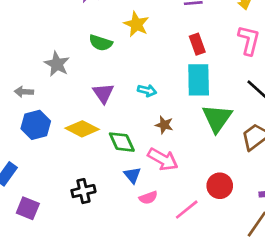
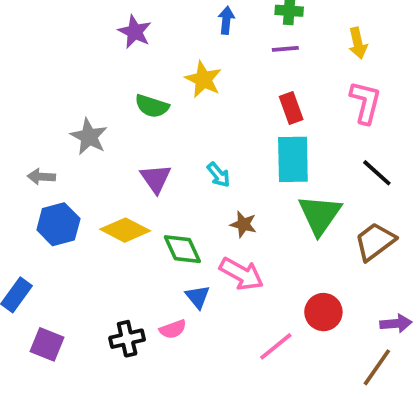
cyan arrow: (147, 90) -> (219, 175), turned 36
black cross: (83, 191) -> (127, 339), moved
pink semicircle: (148, 198) -> (173, 329), moved

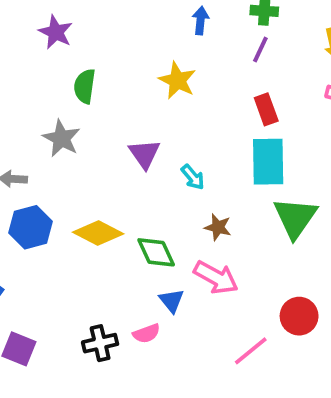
purple star: (135, 32) -> (56, 32), moved
purple line: (285, 49) -> (260, 50), turned -60
green semicircle: (152, 106) -> (85, 86), moved, turned 80
purple triangle: (156, 179) -> (145, 154), moved

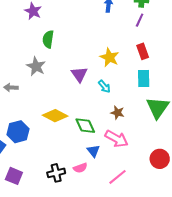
yellow star: (177, 80) -> (109, 57), moved
cyan rectangle: (268, 162) -> (144, 78), size x0.7
blue hexagon: (31, 227) -> (18, 132), moved
pink line: (251, 351) -> (117, 177), moved

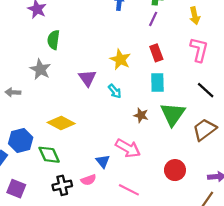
brown star: (117, 113) -> (141, 115), moved
green diamond: (85, 126) -> (49, 155), moved
pink line: (117, 177) -> (129, 190), turned 66

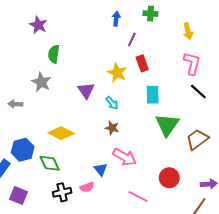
purple line: (153, 19) -> (132, 40), moved
red rectangle: (156, 53) -> (142, 63), moved
black line: (206, 90) -> (198, 91), moved
brown star: (141, 115) -> (112, 128), moved
pink line: (129, 190) -> (138, 197), moved

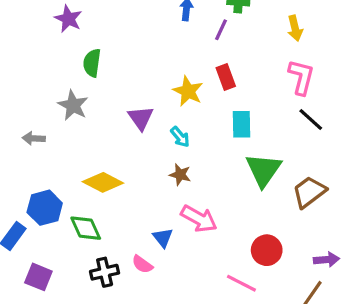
purple line: (132, 40) -> (221, 30), moved
pink semicircle: (87, 187) -> (142, 264), turned 56
pink line: (138, 197) -> (241, 283), moved

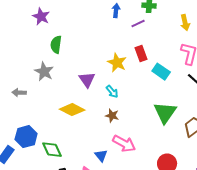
purple line: (221, 30) -> (138, 24), turned 40
cyan rectangle: (241, 124) -> (161, 72), moved, turned -54
yellow diamond: (103, 182) -> (72, 110), moved

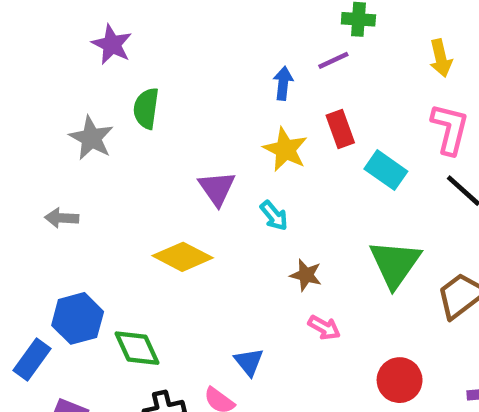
blue arrow: (116, 11) -> (283, 83), moved
gray star: (44, 72) -> (91, 138), moved
brown star: (112, 116) -> (306, 275), moved
pink arrow: (124, 144) -> (324, 328), moved, size x0.6

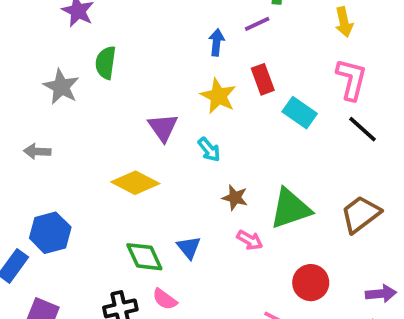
green triangle: (395, 264) -> (290, 209), moved, turned 36
green diamond: (137, 348) -> (144, 257), moved
blue triangle: (249, 362) -> (189, 247), moved

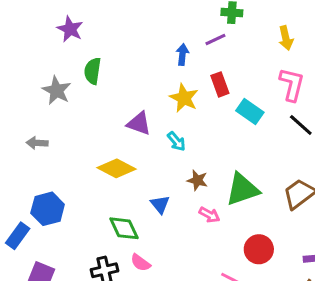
purple triangle: (163, 127) -> (139, 123), turned -35
blue triangle: (189, 247) -> (160, 204), moved

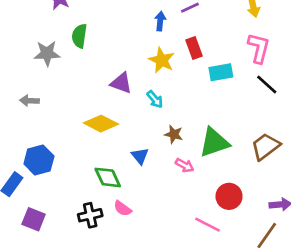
gray star: (57, 90) -> (47, 53), turned -30
cyan rectangle: (250, 111) -> (221, 72), turned -45

